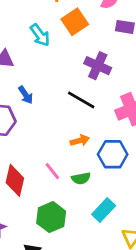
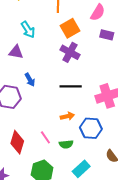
cyan arrow: (40, 35) -> (28, 30), moved
purple cross: (98, 66) -> (70, 52), moved
black line: (81, 100) -> (71, 86), turned -35

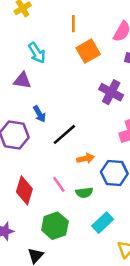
purple cross: (70, 52) -> (111, 92), moved
black line: (71, 86) -> (64, 134), moved, turned -40

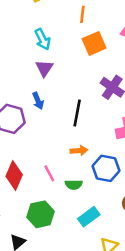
purple triangle: (22, 80) -> (44, 68), moved, turned 48
black line: (64, 134) -> (77, 113), moved, turned -45

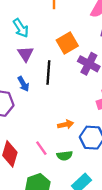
orange square: (94, 43) -> (67, 43), moved
black line: (77, 113) -> (48, 73), moved

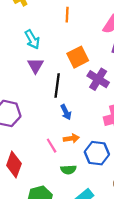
blue arrow: (23, 84) -> (66, 112), moved
pink line: (41, 148) -> (52, 146), moved

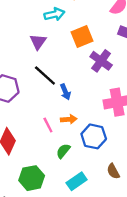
cyan arrow: (32, 39) -> (54, 14), moved, turned -78
black line: (57, 85) -> (45, 76), moved, turned -60
green semicircle: (68, 170) -> (63, 151), turned 128

